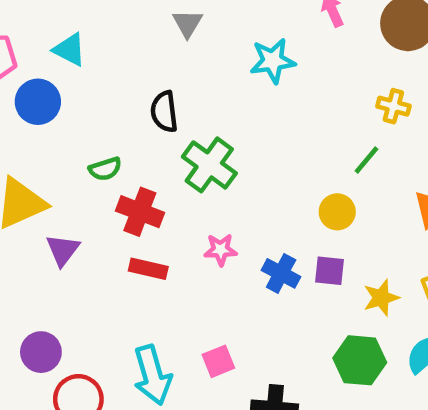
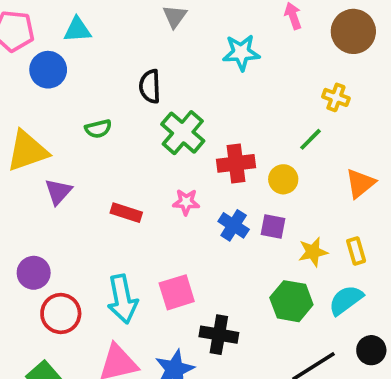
cyan triangle: (70, 50) -> (77, 30), turned -36
red cross: (140, 212) -> (236, 163), moved, turned -33
pink square: (218, 361) -> (177, 292), size x1.4

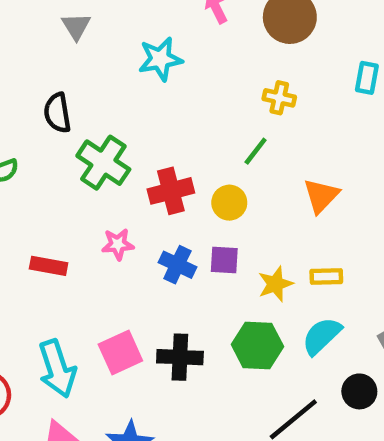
yellow rectangle: (356, 251) -> (326, 276), turned -68
black cross: (219, 335) -> (180, 357), moved

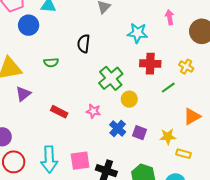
green cross: (103, 163) -> (111, 78), moved
red cross: (171, 191) -> (150, 64), moved
yellow circle: (229, 203) -> (129, 99), moved
yellow star: (275, 284) -> (168, 137), moved

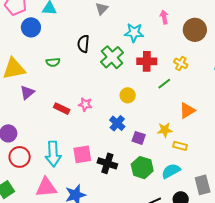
green cross: (111, 78) -> (112, 57), moved
pink star: (93, 111) -> (85, 104), moved
purple square: (139, 133) -> (139, 138), moved

